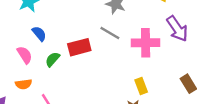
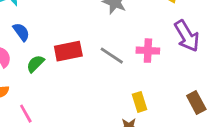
gray line: (110, 33) -> (112, 56), moved
pink cross: (146, 43) -> (148, 51), size x0.7

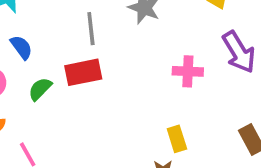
gray line: (112, 56) -> (91, 29), moved, turned 50

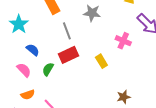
pink cross: (188, 71) -> (123, 41), turned 35
yellow rectangle: (177, 139) -> (101, 61), moved

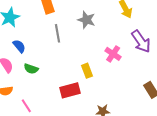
red rectangle: (69, 55) -> (70, 90), moved
green semicircle: (48, 69) -> (31, 69), turned -112

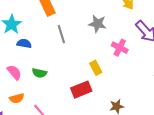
gray star: (86, 20) -> (97, 24), moved
blue semicircle: (19, 46) -> (24, 43), moved, turned -32

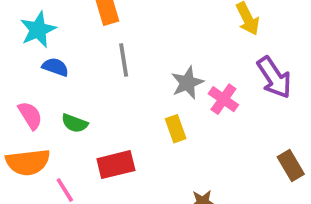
gray star: (97, 24) -> (187, 83), moved, turned 30
red rectangle: (81, 90) -> (116, 165), moved
orange semicircle: (17, 98) -> (28, 162), size x1.6

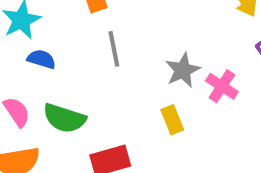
green semicircle: (75, 123) -> (64, 118), size x1.5

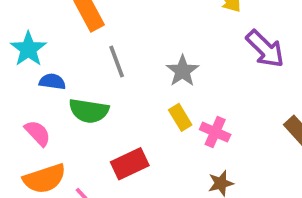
pink cross: (222, 86) -> (215, 132), moved
green semicircle: (64, 118) -> (89, 111), moved

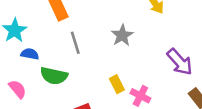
purple arrow: (265, 49) -> (180, 62), moved
gray star: (182, 71) -> (122, 35), moved

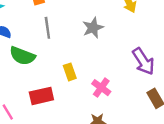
yellow rectangle: (117, 84) -> (70, 72), moved

